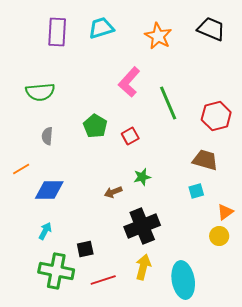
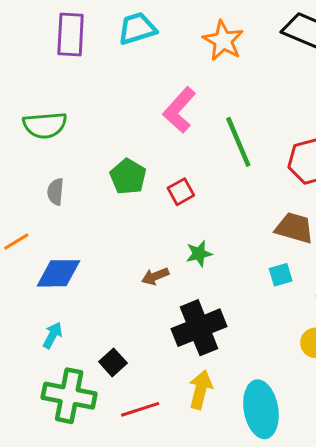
black square: (85, 249) -> (113, 362), turned -30

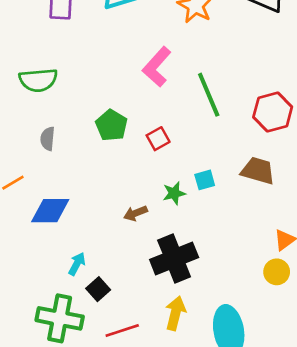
cyan square: (281, 275) -> (205, 180), moved
cyan arrow: (52, 335) -> (77, 264), moved

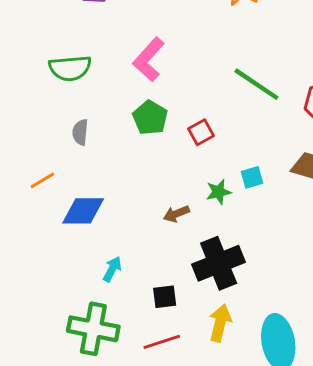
pink L-shape: (157, 67) -> (149, 59), moved
green line: (209, 95) -> (256, 84), turned -33
black square: (98, 289) -> (165, 297), moved, turned 35

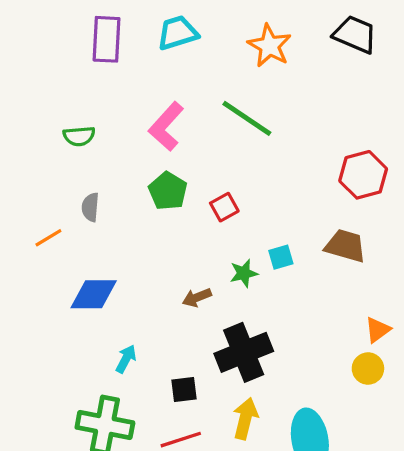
green semicircle: (70, 68) -> (79, 136), size x0.7
green line: (256, 84) -> (247, 118), moved
orange line: (42, 180) -> (48, 238), moved

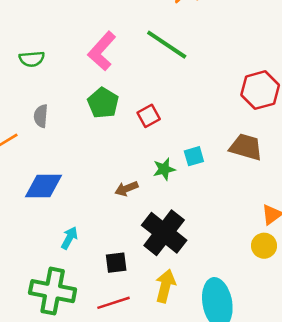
black cross: (244, 352) -> (164, 233), turned -30

